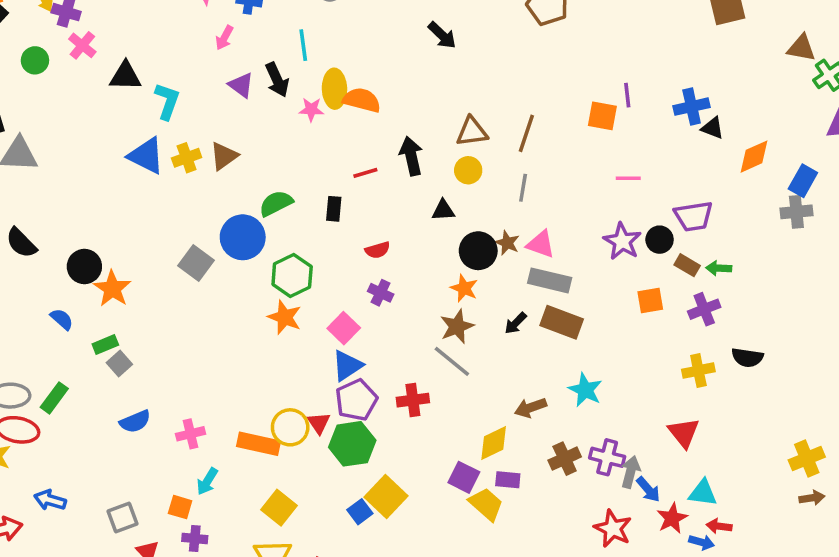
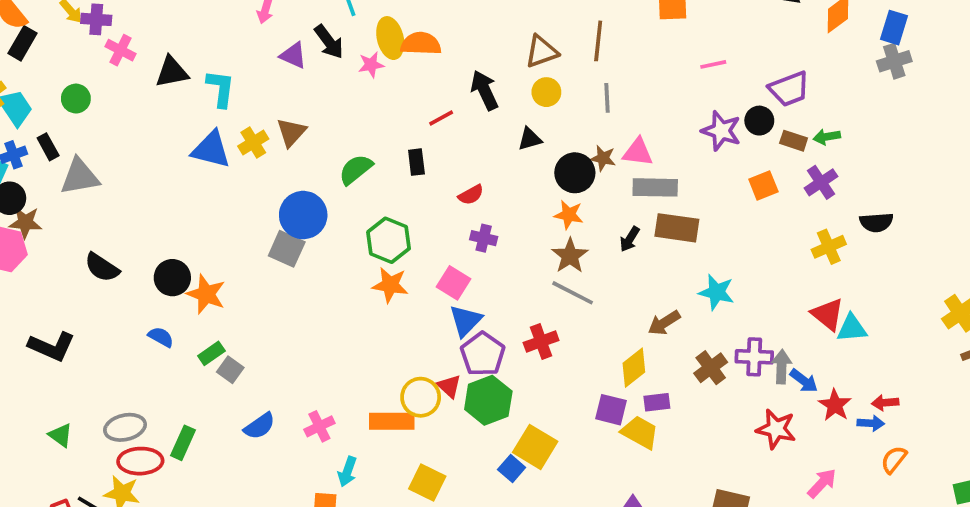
green circle: (35, 60) -> (76, 99), moved
blue circle: (243, 237) -> (303, 215), moved
green rectangle: (54, 398) -> (183, 443), moved
cyan triangle: (703, 493) -> (852, 328), moved

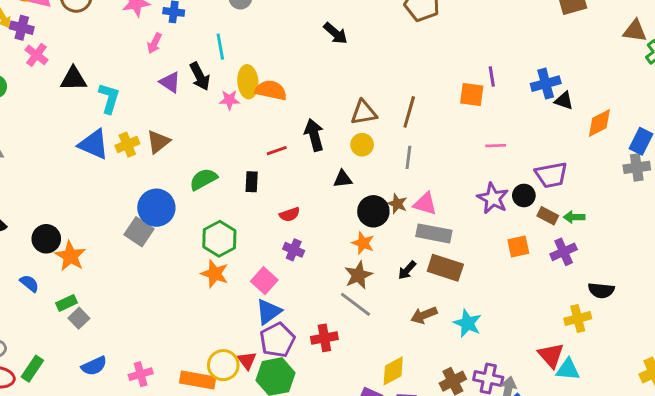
yellow cross: (829, 247) -> (578, 319), moved
brown arrow: (664, 323) -> (424, 315), moved

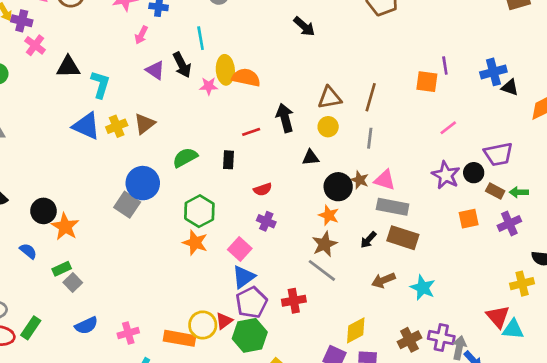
pink line: (496, 146) -> (448, 128), turned -36
red triangle: (247, 360) -> (224, 321), turned 30

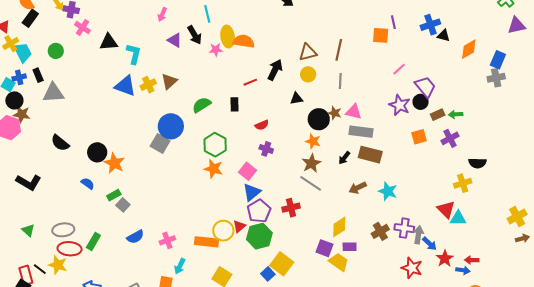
black arrow: (285, 118) -> (275, 70), turned 45
purple trapezoid: (498, 154) -> (425, 87), moved, turned -115
brown rectangle: (495, 191) -> (438, 115), turned -48

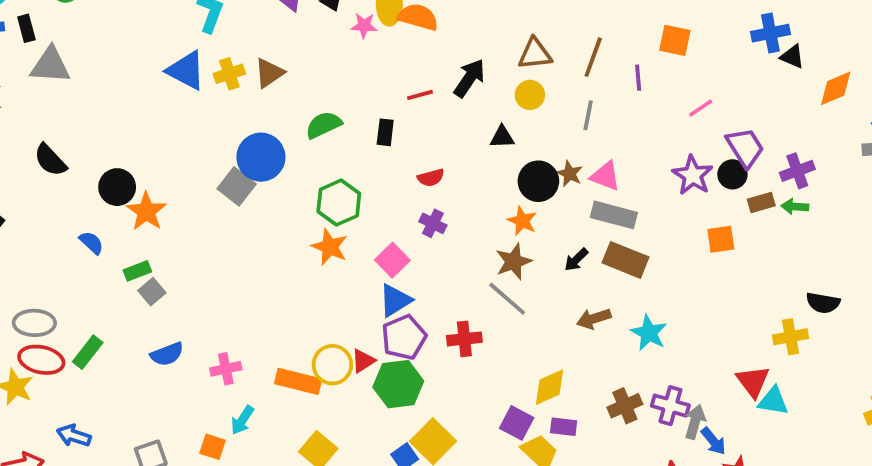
purple line: (393, 22) -> (638, 78), moved
purple cross: (450, 138) -> (797, 171), moved

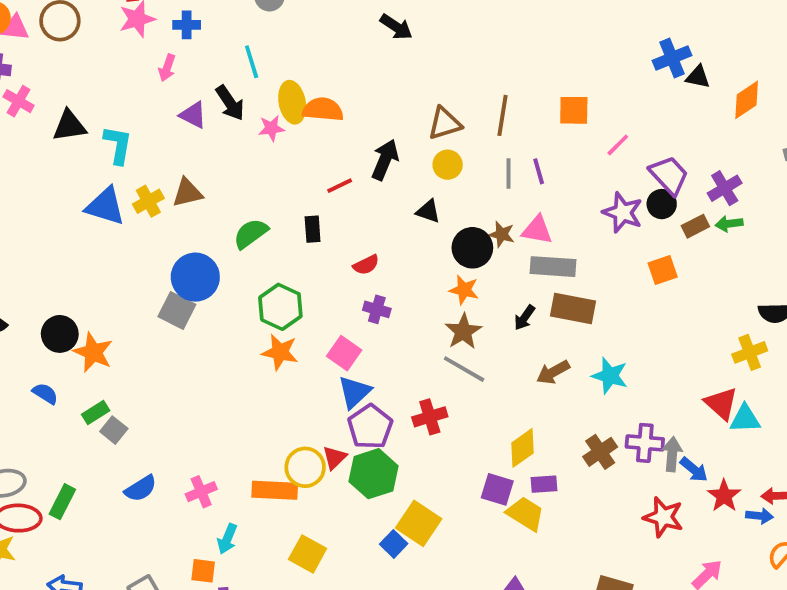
orange square: (675, 40) -> (574, 110), moved
brown triangle: (269, 73) -> (187, 193), turned 32
purple line: (638, 78) -> (539, 171), moved
black triangle: (502, 137) -> (428, 211), turned 32

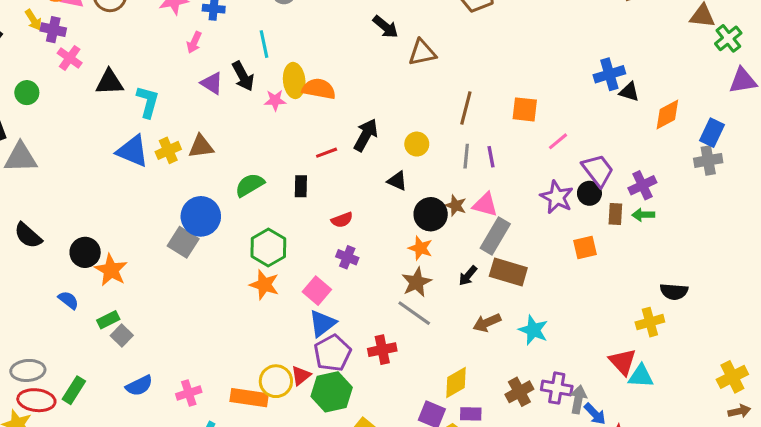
brown triangle: (445, 123) -> (422, 53), moved
brown rectangle: (695, 226) -> (615, 214), turned -65
gray rectangle: (553, 267) -> (495, 236), turned -69

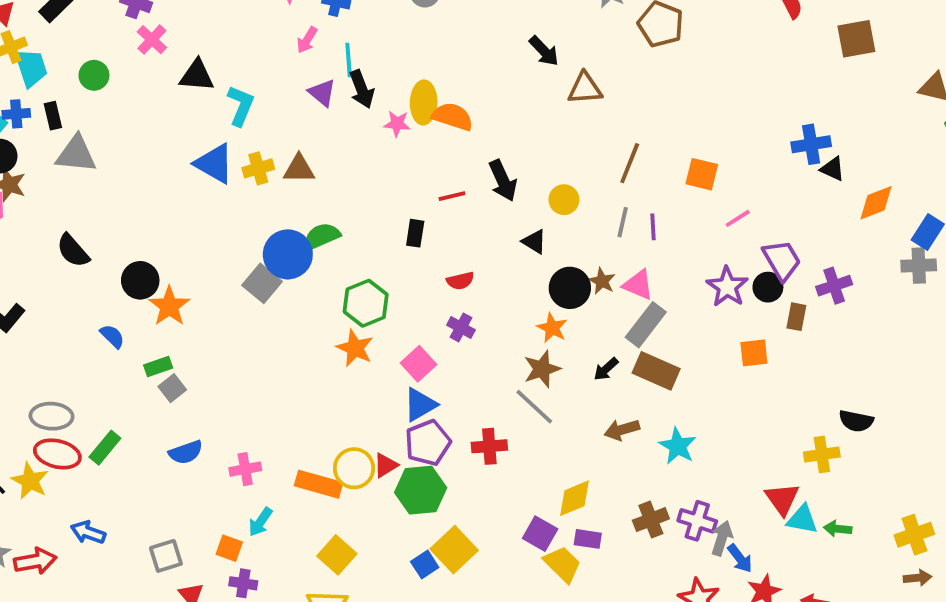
cyan line: (264, 44) -> (349, 60), moved
black arrow: (366, 135) -> (503, 181), turned 120
green semicircle: (250, 185) -> (322, 236), moved
green arrow: (643, 215) -> (838, 529), moved

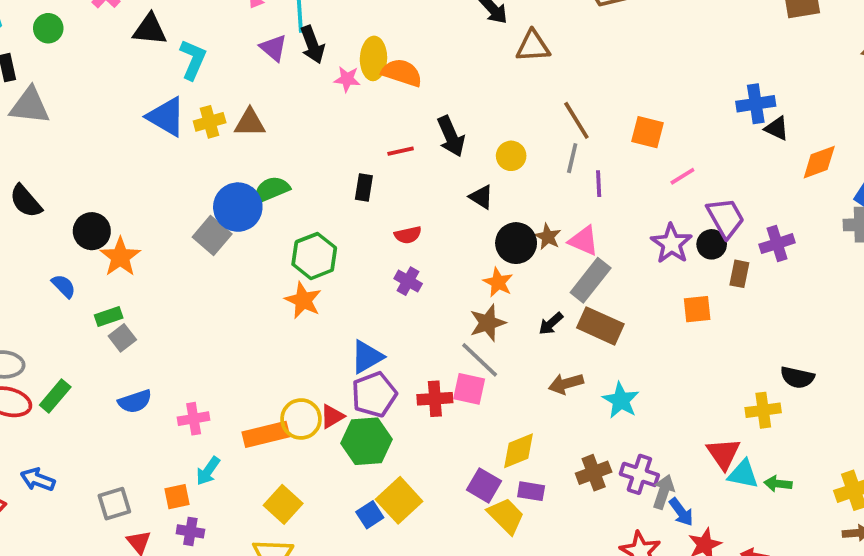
brown line: (630, 163) -> (576, 120), turned -54
gray line: (623, 222) -> (572, 158), moved
pink square: (419, 364) -> (469, 389), moved, turned -36
orange rectangle: (319, 484) -> (266, 434), turned -30
orange square: (229, 548) -> (177, 497), turned -32

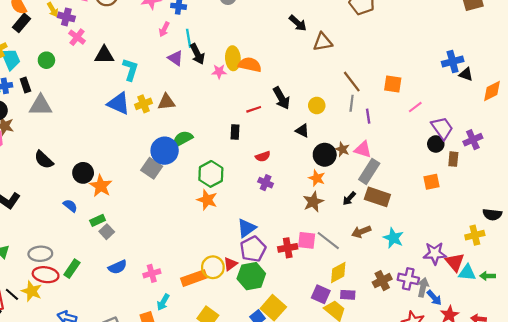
purple star: (671, 244) -> (435, 253), moved, turned -30
gray line: (480, 360) -> (328, 241), moved

